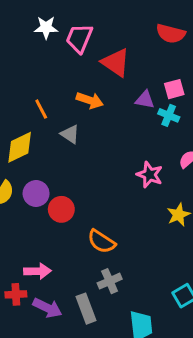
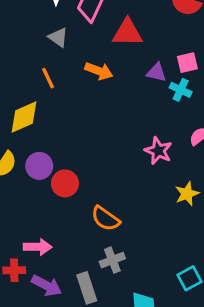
red triangle: (116, 63) -> (128, 33), turned -36
gray triangle: (70, 134) -> (58, 37), moved

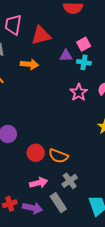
pink star: (158, 151) -> (79, 92), moved, turned 30
red circle: (65, 183) -> (36, 153), moved
pink arrow: (38, 247) -> (39, 183), moved

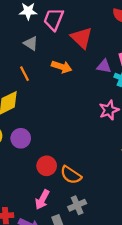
red triangle: (41, 35) -> (82, 38), turned 45
pink arrow: (39, 183) -> (42, 200), turned 120

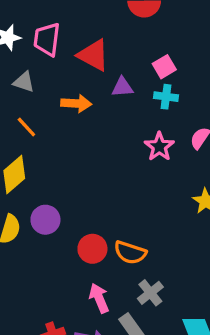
purple triangle: (104, 66) -> (122, 87), moved
pink arrow: (42, 200) -> (99, 298), turned 144

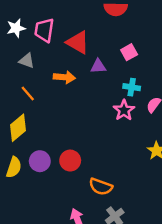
cyan cross: (166, 97) -> (132, 87), moved
red circle: (92, 249) -> (70, 161), moved

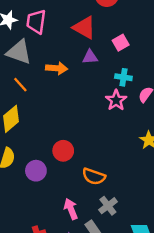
red triangle: (78, 42) -> (84, 28), moved
gray triangle: (27, 61) -> (19, 52), size x1.6
purple circle: (40, 161) -> (36, 171), moved

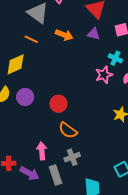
orange line: (20, 85) -> (31, 39), turned -40
red circle: (63, 151) -> (58, 104), moved
purple circle: (36, 171) -> (25, 97), moved

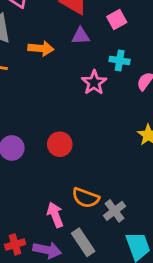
pink star: (104, 75) -> (94, 83), moved
orange semicircle: (68, 130) -> (86, 198), moved
gray cross: (72, 157) -> (115, 211), moved

